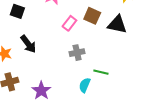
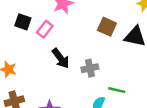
pink rectangle: (69, 23) -> (45, 29), moved
black arrow: (28, 44) -> (61, 58), moved

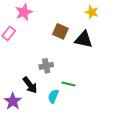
black arrow: (61, 58) -> (30, 85), moved

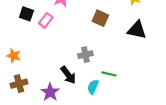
black triangle: (84, 39) -> (137, 30), moved

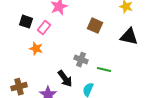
gray cross: (85, 55) -> (81, 60), turned 32
orange star: (14, 56) -> (36, 49), moved
green line: (109, 74) -> (104, 70), moved

